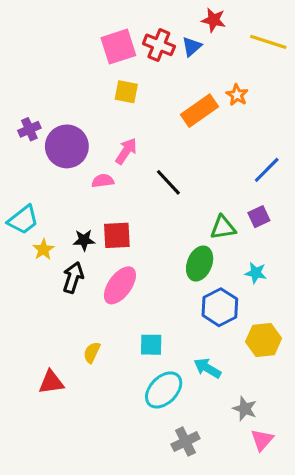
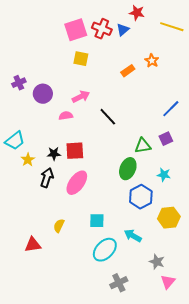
orange rectangle: (200, 111) -> (128, 71), size x0.6
purple circle: (67, 146) -> (43, 94), size x0.7
pink arrow: (126, 151) -> (81, 97), turned 30

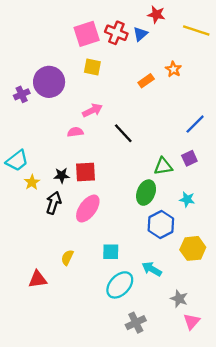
purple circle: (43, 94) -> (49, 82), moved, size x1.4

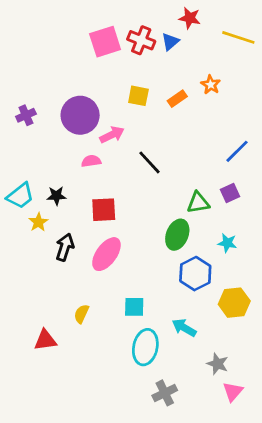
yellow square: (92, 67) -> (138, 96), moved
purple circle: (49, 82) -> (80, 115), moved
black star: (62, 175) -> (56, 196), moved
cyan ellipse: (120, 285) -> (145, 347), turned -32

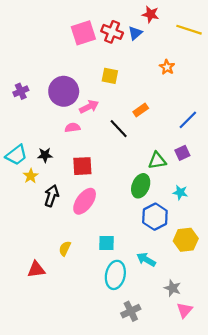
orange rectangle: (177, 99) -> (141, 110), moved

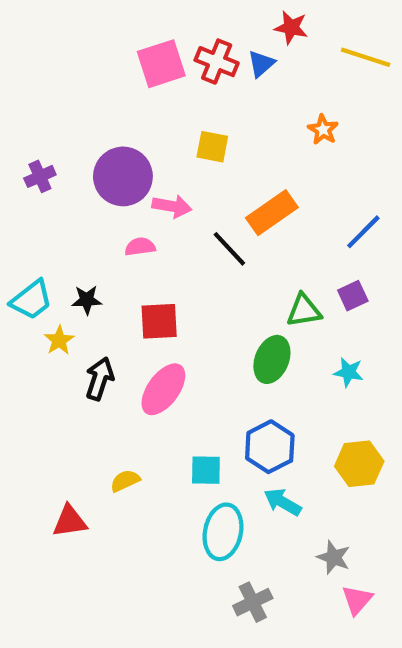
pink arrow: (89, 107) -> (172, 206), turned 36
orange rectangle: (141, 110) -> (272, 213), size x1.6
blue hexagon: (155, 217) -> (270, 447), moved
yellow semicircle: (65, 249) -> (125, 481), turned 40

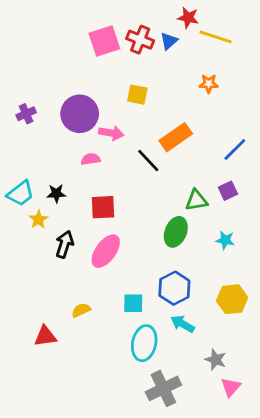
yellow line: (366, 57) -> (216, 37), moved
orange star: (323, 130) -> (209, 84), turned -30
gray cross: (253, 602) -> (163, 388), size x1.4

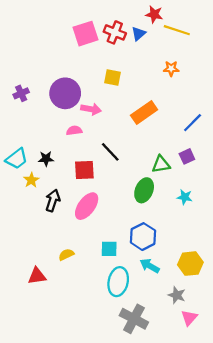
black line: (148, 160) -> (110, 152), moved
yellow hexagon: (232, 299) -> (190, 264), moved
gray cross: (163, 388) -> (134, 319), turned -36

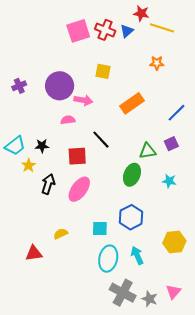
cyan arrow: (150, 266) -> (137, 255), moved, turned 36
gray star: (177, 295) -> (150, 299), moved

